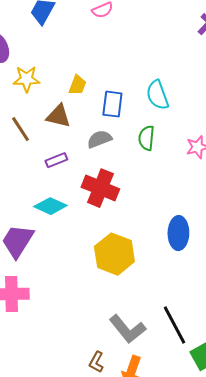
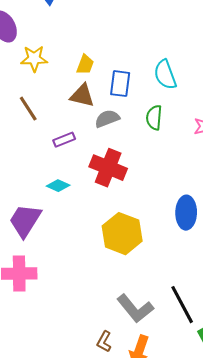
brown triangle: (58, 116) -> (82, 96), moved
cyan diamond: (50, 206) -> (58, 186), size x0.7

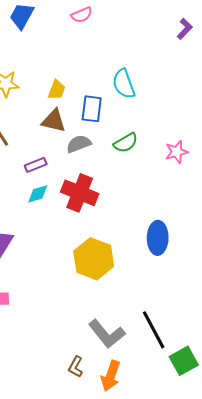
cyan semicircle: (165, 75) -> (124, 84), moved
green semicircle: (154, 118) -> (126, 143), turned -125
cyan diamond: (58, 186) -> (38, 194), moved, turned -40

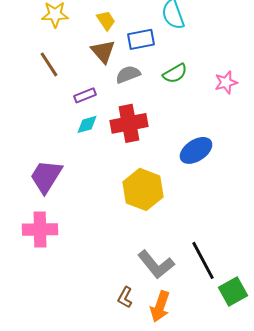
yellow trapezoid: (57, 90) -> (106, 20), turned -55
blue rectangle: (92, 109) -> (141, 39), turned 72
brown triangle: (54, 121) -> (103, 51), turned 36
red cross: (80, 193) -> (129, 123), turned -33
blue ellipse: (158, 238) -> (196, 150), moved, turned 56

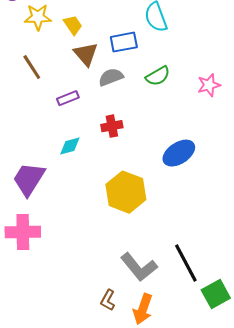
yellow trapezoid: (106, 20) -> (73, 25), moved
red cross: (129, 123) -> (112, 126), size x0.6
cyan diamond: (87, 124) -> (70, 146), moved

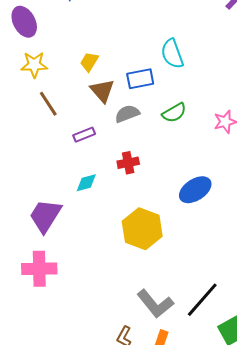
yellow star: (38, 17) -> (34, 65), moved
yellow trapezoid: (73, 25) -> (89, 62), turned -115
black line: (186, 263) -> (202, 300), turned 69

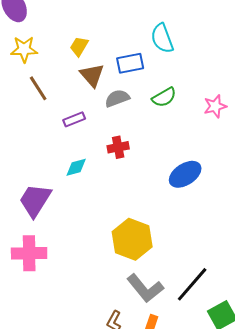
yellow hexagon: (142, 229) -> (132, 239), moved

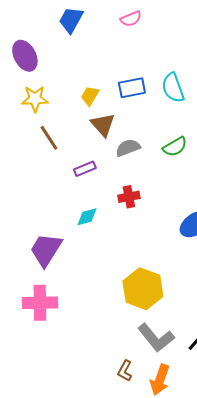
blue rectangle: (130, 63) -> (132, 88), moved

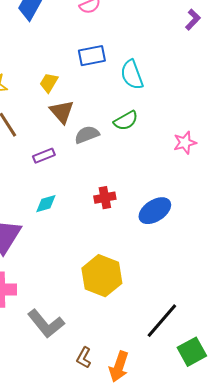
blue rectangle: (132, 88) -> (92, 56), moved
green semicircle: (175, 147) -> (126, 121), moved
red cross: (129, 197) -> (105, 198), moved
gray L-shape: (156, 338) -> (46, 324), moved

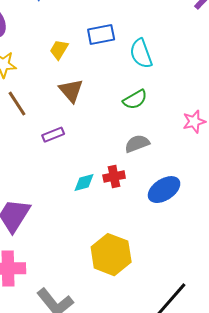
yellow trapezoid: (49, 83) -> (59, 50), moved
gray semicircle: (87, 135) -> (137, 144), moved
cyan diamond: (46, 204) -> (84, 183), moved

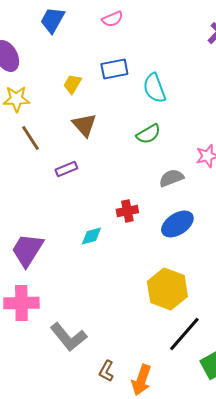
gray semicircle: (137, 144) -> (171, 178), moved
cyan diamond: (84, 183) -> (91, 236), moved
yellow hexagon: (111, 255) -> (167, 289), moved

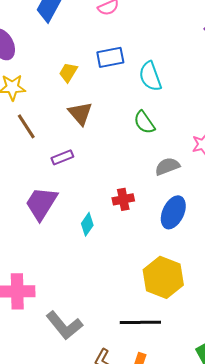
green semicircle: (148, 134) -> (144, 122), turned 85
blue ellipse: (177, 224) -> (173, 212), turned -32
cyan diamond: (91, 236) -> (87, 224), turned -40
purple trapezoid: (27, 250) -> (41, 203), moved
black line: (184, 334) -> (140, 322), moved, turned 48

